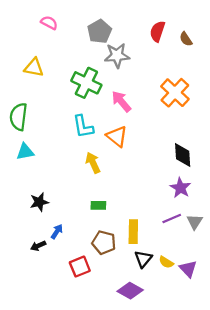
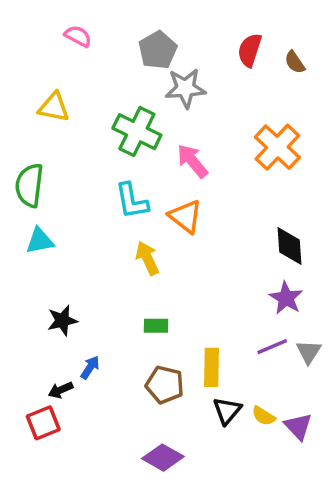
red square: (80, 267) -> (43, 423), moved
purple diamond: (130, 291) -> (163, 458), moved

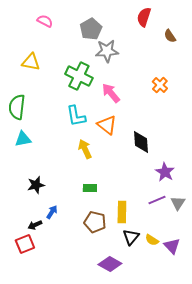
red semicircle: (250, 50) -> (144, 17), moved
orange cross: (277, 147) -> (160, 85), size x0.6
black diamond: (290, 246) -> (141, 142), moved
purple diamond: (163, 458) -> (110, 264), moved

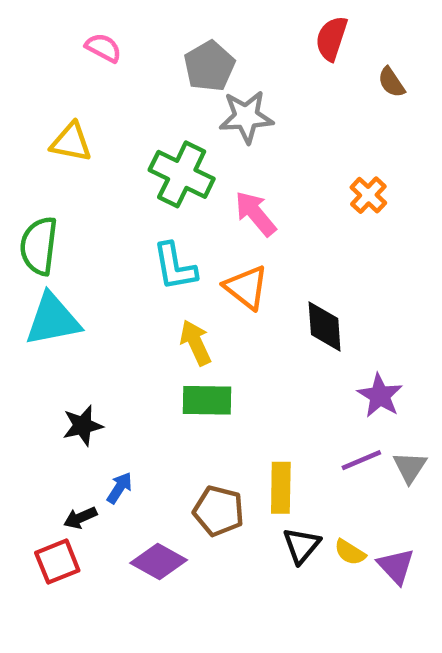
cyan triangle: (23, 139) -> (53, 320), size x1.5
green rectangle: (90, 188) -> (207, 400), moved, size x1.5
purple diamond: (110, 264) -> (159, 562), moved

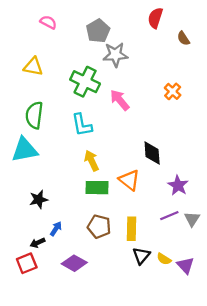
green semicircle: (39, 246) -> (34, 115), moved
orange triangle: (246, 287) -> (129, 180), moved
brown pentagon: (219, 511) -> (99, 226), moved

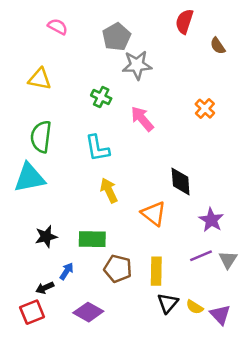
green cross: (85, 82) -> (101, 97), size x0.6
green rectangle: (97, 188) -> (92, 239), moved

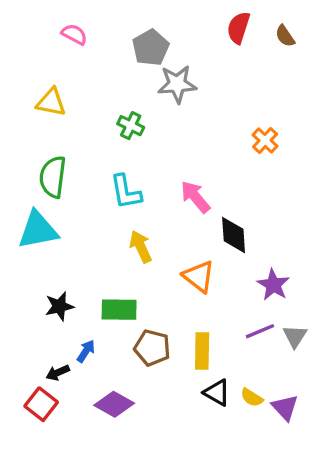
brown semicircle: (218, 46) -> (285, 36), moved
pink arrow: (142, 119) -> (195, 197), moved
black triangle: (168, 303) -> (217, 393), turned -40
red square: (32, 312) -> (41, 404), turned -30

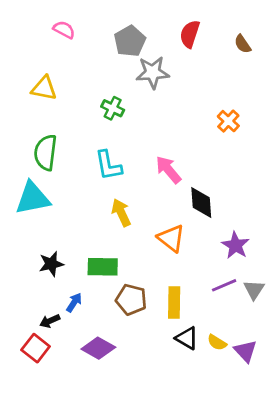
red semicircle: (239, 28) -> (190, 34), moved
brown semicircle: (285, 36) -> (243, 44), moved

